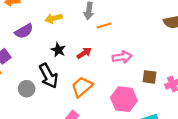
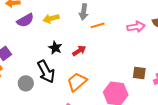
purple semicircle: (24, 31) -> (25, 20), moved
pink arrow: (122, 57) -> (136, 27), moved

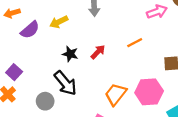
orange line: (98, 25) -> (135, 43), moved
orange trapezoid: (77, 82) -> (116, 94), moved

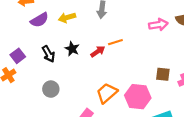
orange line: (135, 43) -> (115, 42), moved
black arrow: (65, 83) -> (48, 54), moved, size x0.7
gray circle: (45, 101) -> (51, 89), moved

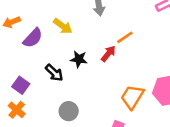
yellow arrow: (67, 18) -> (63, 26), turned -112

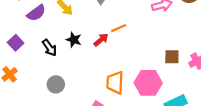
purple square: (21, 85) -> (16, 43), moved
orange trapezoid: (132, 97) -> (115, 83), turned -40

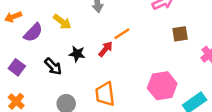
brown square: (172, 57) -> (180, 34), moved
orange trapezoid: (115, 83) -> (105, 94), moved

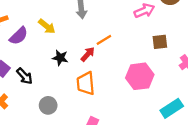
black arrow: (53, 66) -> (25, 76), moved
pink hexagon: (162, 86) -> (140, 76), moved
orange trapezoid: (105, 94) -> (86, 83), moved

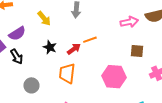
purple semicircle: (19, 36) -> (17, 34), moved

